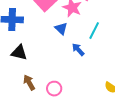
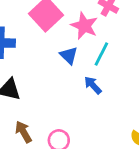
cyan line: (94, 31) -> (101, 54), moved

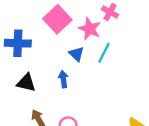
blue arrow: (93, 85) -> (63, 79), moved, turned 35

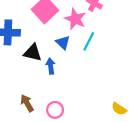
black triangle: (26, 83) -> (33, 53), moved

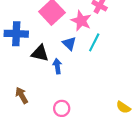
brown arrow: (27, 103) -> (22, 95), moved

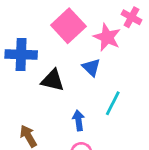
cyan line: (94, 42) -> (113, 103), moved
blue arrow: (57, 66) -> (78, 120), moved

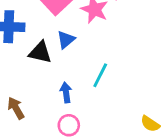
blue triangle: (91, 67) -> (66, 40), moved, turned 36

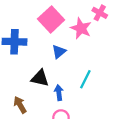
black triangle: (40, 52) -> (40, 78), moved

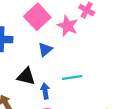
cyan line: (85, 79) -> (72, 78), turned 54

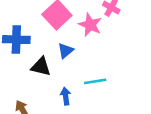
black triangle: (26, 76) -> (41, 67), moved

